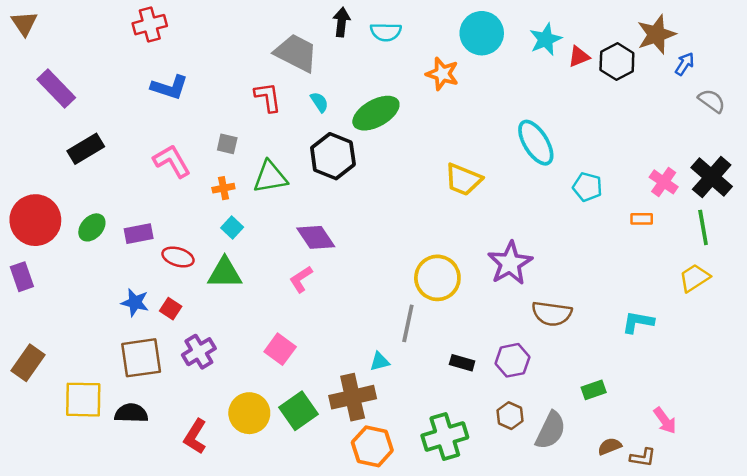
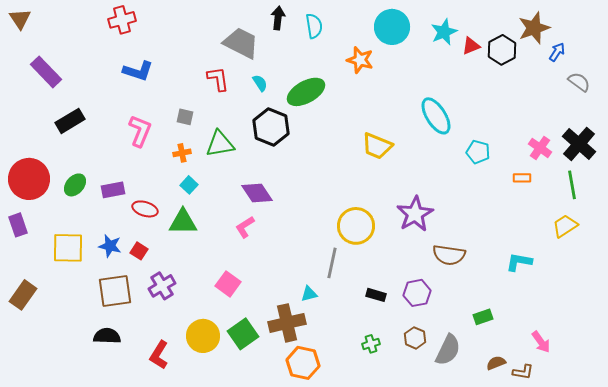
cyan semicircle: (386, 32) -> (314, 26), turned -100
pink L-shape: (172, 161) -> (140, 131), turned 52
yellow square: (83, 400) -> (68, 248), moved
green cross: (445, 437) -> (371, 344), moved, size x0.5

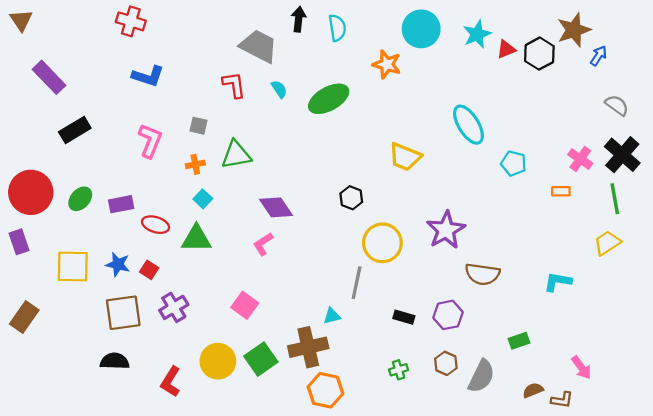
red cross: (122, 20) -> (131, 21), turned 32
gray semicircle: (579, 82) -> (617, 105), moved
black hexagon: (271, 127) -> (351, 198), moved, size x0.6

